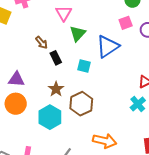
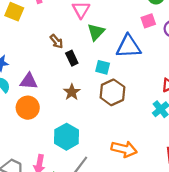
blue triangle: (108, 47) -> (128, 46), turned 30
brown hexagon: (81, 104) -> (112, 92), moved
cyan hexagon: (50, 117) -> (67, 137), moved

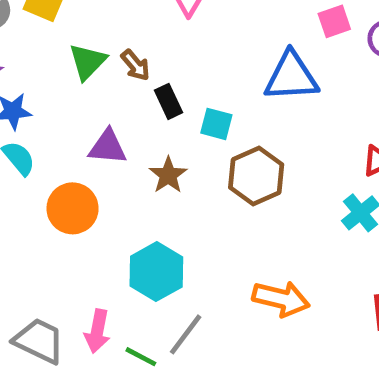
green triangle: (96, 32) -> (88, 62), moved
cyan square: (103, 67) -> (216, 124), moved
purple triangle: (29, 81) -> (108, 147), moved

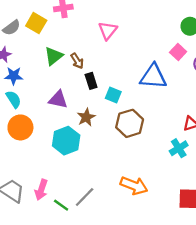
pink square: (334, 21) -> (178, 52), turned -35
orange circle: (73, 208) -> (20, 127), moved
cyan hexagon: (156, 272) -> (66, 141), moved

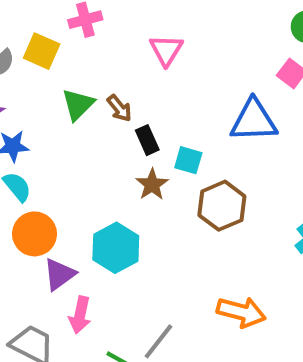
purple triangle: (58, 99) -> (59, 274), moved, turned -42
brown star: (86, 117) -> (152, 185), moved
pink arrow: (41, 190) -> (80, 315), moved

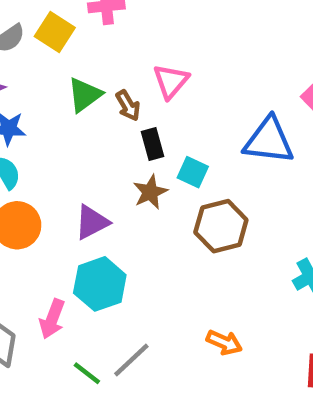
pink triangle: (166, 50) -> (171, 81), moved
cyan hexagon: (116, 248) -> (100, 284), moved
purple triangle: (59, 274) -> (92, 222), moved
orange arrow: (241, 312) -> (224, 342), size x0.7

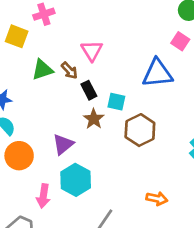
green triangle: (85, 95) -> (42, 70), turned 30
pink arrow: (52, 319) -> (43, 196), moved

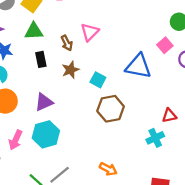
green triangle: (42, 70) -> (34, 31), moved
black rectangle: (89, 90) -> (41, 59), moved
brown star: (94, 119) -> (71, 70), moved

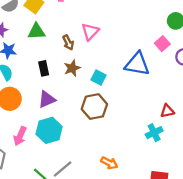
black rectangle: (41, 59) -> (44, 68), moved
brown hexagon: (111, 109) -> (94, 107), moved

